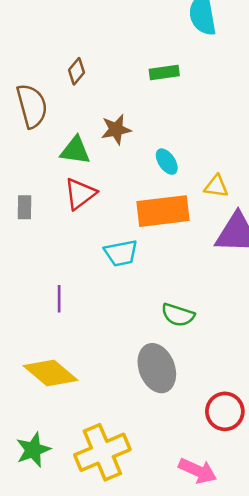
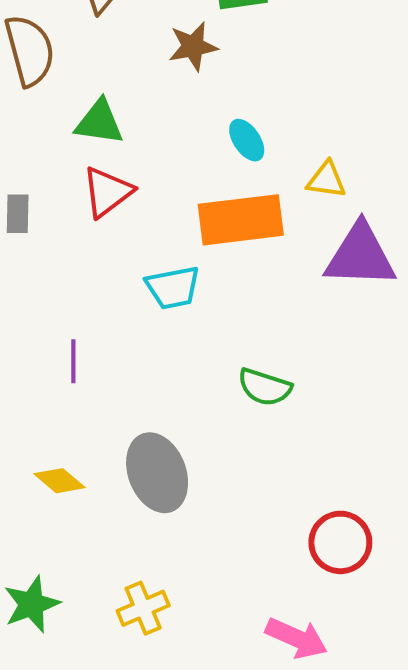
brown star: (116, 129) -> (193, 46), moved
gray ellipse: (157, 368) -> (157, 473), moved
yellow diamond: (50, 373) -> (59, 481), size x0.6
yellow cross: (102, 452) -> (143, 608), size x0.6

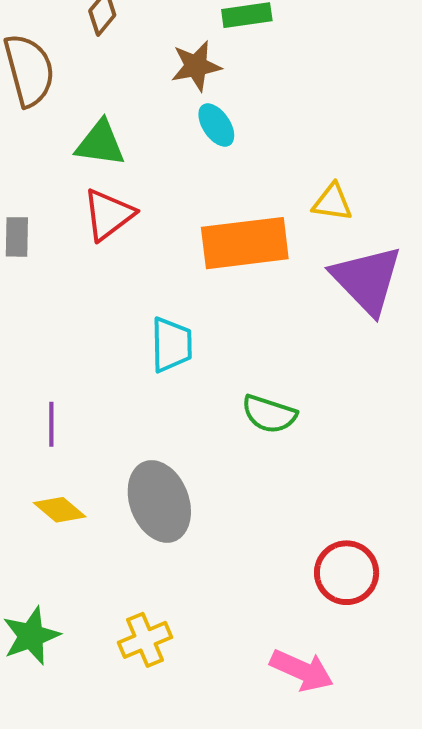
cyan ellipse: (247, 140) -> (216, 125), moved
purple triangle: (360, 256) -> (367, 280), turned 44
cyan trapezoid: (173, 287) -> (172, 345), moved, turned -80
purple line: (73, 361) -> (51, 424), moved

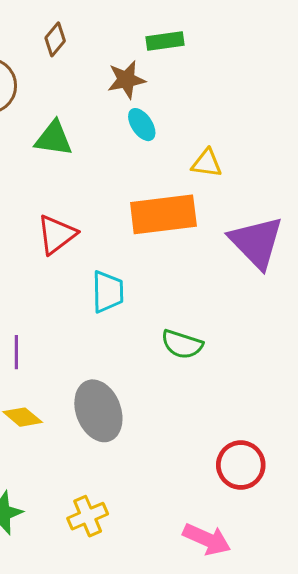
yellow triangle: (332, 202) -> (207, 163), moved
red triangle: (108, 215) -> (57, 234), moved

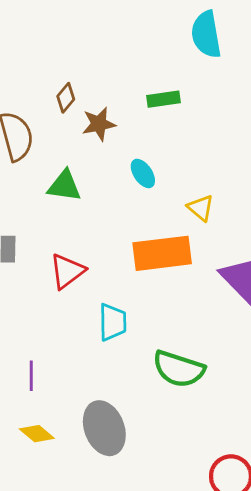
brown star: (126, 80) -> (99, 124), moved
yellow triangle: (207, 163) -> (201, 208), turned 32
green semicircle: (182, 344) -> (179, 369), size x1.4

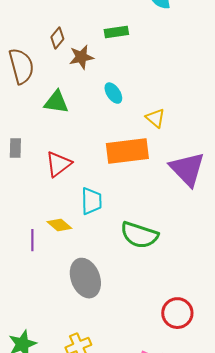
green rectangle: (164, 99) -> (116, 32), moved
yellow diamond: (37, 434) -> (59, 225), moved

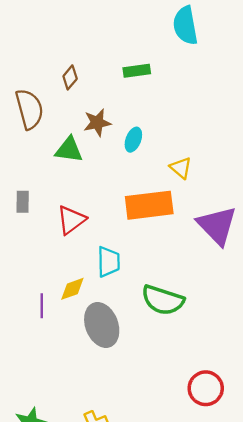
brown star: (81, 57) -> (97, 123), moved
cyan ellipse: (113, 93) -> (133, 140), turned 55
yellow diamond: (59, 225) -> (72, 289), turned -60
gray ellipse: (85, 278) -> (102, 325), moved

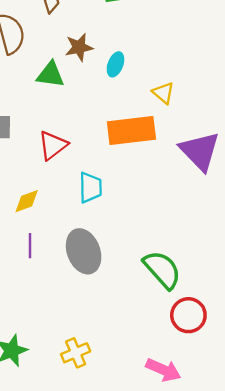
yellow diamond: (72, 289) -> (27, 201), moved
green semicircle: (163, 300) -> (162, 270), moved, turned -150
purple line: (42, 306) -> (30, 246), moved

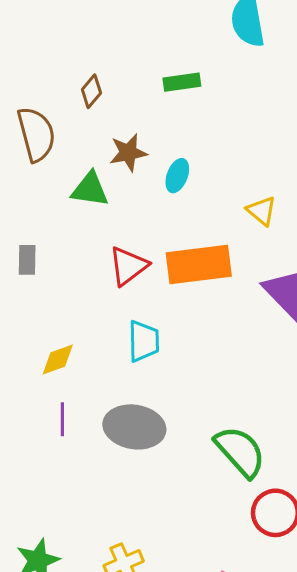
yellow triangle: (163, 93) -> (262, 211), moved
red triangle: (53, 145) -> (128, 266), moved
gray ellipse: (84, 251) -> (134, 427), turned -60

